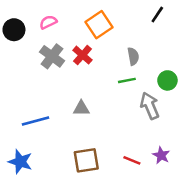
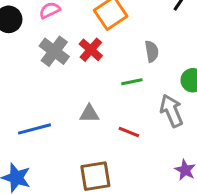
green line: (127, 80) -> (132, 82), moved
red line: (132, 160) -> (129, 132), moved

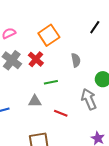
green line: (132, 82) -> (51, 82), moved

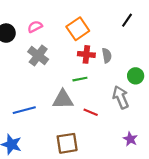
red cross: (36, 59) -> (86, 54), moved, turned -35
gray triangle: (35, 101) -> (63, 99), size x1.5

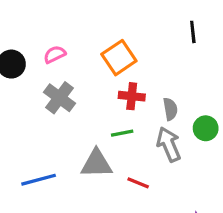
black line: (127, 20) -> (193, 32), moved, turned -40
gray semicircle: (107, 56) -> (170, 109), moved
gray arrow: (121, 97) -> (169, 144), moved

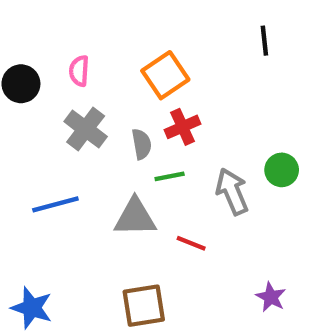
pink semicircle: (55, 54) -> (79, 71), turned -60
red cross: (132, 96) -> (183, 127), turned -30
gray semicircle: (170, 109) -> (142, 144), moved
blue line: (39, 180) -> (55, 204), moved

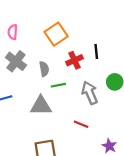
black line: (264, 41) -> (96, 52), moved
red cross: (183, 127) -> (75, 60), moved
red line: (191, 243) -> (81, 124), moved

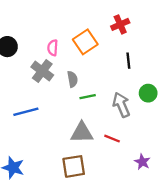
pink semicircle: (13, 32) -> (53, 48), moved
red cross: (75, 60) -> (120, 24), moved
gray triangle: (41, 106) -> (82, 133), moved

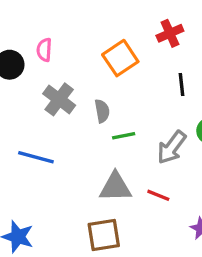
pink semicircle: (53, 48) -> (44, 50), moved
gray arrow: (121, 105) -> (172, 147), turned -120
blue line: (26, 112) -> (36, 157), turned 30

